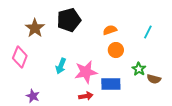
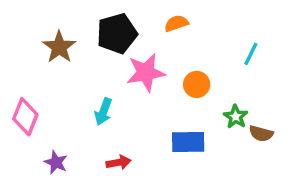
orange semicircle: (110, 30) -> (176, 23), moved
pink diamond: (20, 57) -> (25, 117), moved
pink star: (86, 72) -> (146, 73), moved
red arrow: (86, 96) -> (119, 162), moved

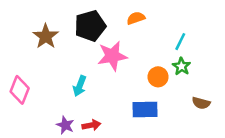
cyan line: (251, 54) -> (180, 42), moved
orange circle: (197, 84) -> (158, 77), moved
green star: (236, 117) -> (182, 66), moved
purple star: (56, 162) -> (65, 125), moved

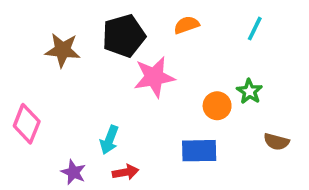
brown star: (46, 36) -> (63, 50), turned -30
cyan line: (180, 42) -> (255, 29), moved
cyan arrow: (80, 86) -> (109, 140), moved
purple star: (65, 125) -> (73, 172), moved

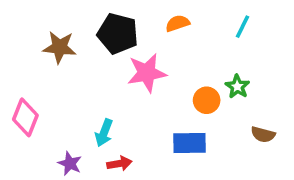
black pentagon: (124, 36) -> (118, 34), turned 30

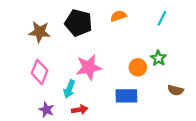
pink star: (147, 73) -> (89, 67), moved
pink diamond: (25, 117) -> (40, 72), moved

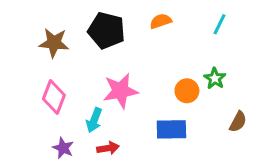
brown semicircle: (176, 90) -> (238, 122), turned -77

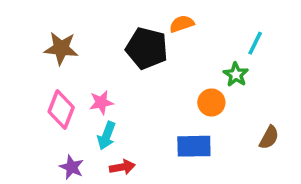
cyan line: (219, 24) -> (255, 43), moved
black pentagon: (106, 30) -> (147, 48), moved
green star: (215, 78) -> (236, 75), moved
pink star: (120, 91) -> (101, 102), moved, size x0.6

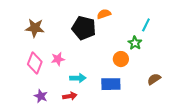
cyan arrow: (107, 136) -> (78, 78), moved, turned -112
brown semicircle: (269, 137) -> (154, 79), turned -152

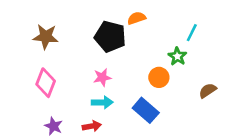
pink star: (58, 59) -> (102, 77), moved
brown semicircle: (154, 79) -> (208, 91), moved
blue rectangle: (111, 84) -> (146, 110), turned 42

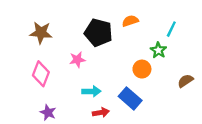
orange semicircle: (137, 18) -> (130, 21), moved
pink star: (102, 77) -> (77, 60), moved
red arrow: (92, 126) -> (101, 113), moved

